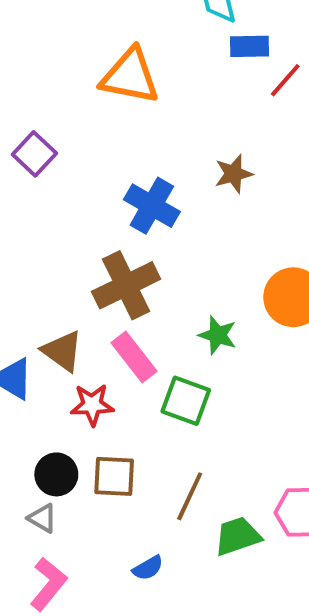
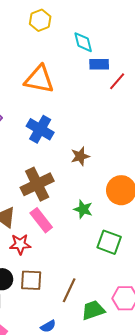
brown star: (234, 174) -> (80, 156), moved
blue cross: (152, 206) -> (40, 129), moved
green square: (186, 401) -> (109, 242), moved

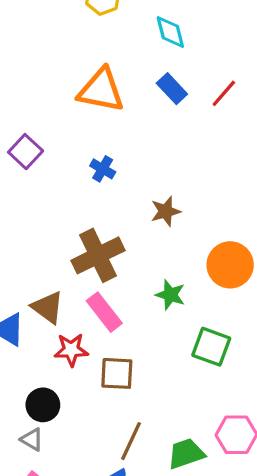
blue rectangle: (99, 64) -> (172, 89), moved, turned 48
blue cross: (40, 129) -> (103, 169), size x0.6
brown square: (31, 280) -> (117, 373), moved
brown line: (69, 290) -> (131, 441), moved

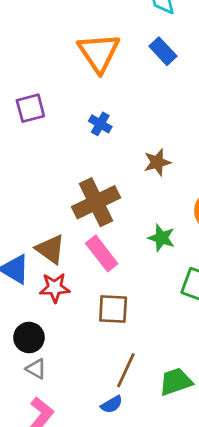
orange triangle: (101, 90) -> (99, 53), turned 45
purple square: (26, 152) -> (30, 108), turned 32
red star: (71, 350) -> (55, 288), moved
black circle: (43, 405) -> (29, 338), moved

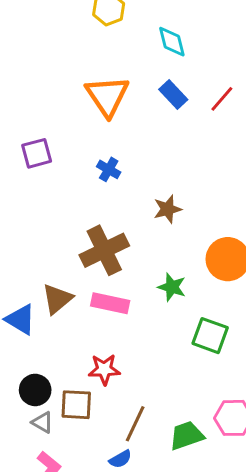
brown triangle: (50, 249) -> (57, 299), turned 44
pink rectangle: (102, 253) -> (110, 303), turned -40
red star: (55, 288) -> (104, 369), moved
brown square: (113, 309) -> (76, 405), moved

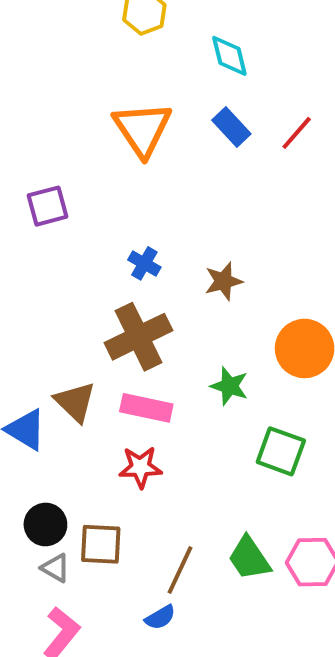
blue cross: (109, 169) -> (144, 263), moved
brown triangle: (57, 299) -> (75, 402), turned -36
red star: (104, 369) -> (140, 467), moved
green trapezoid: (187, 436) -> (249, 558), moved, turned -105

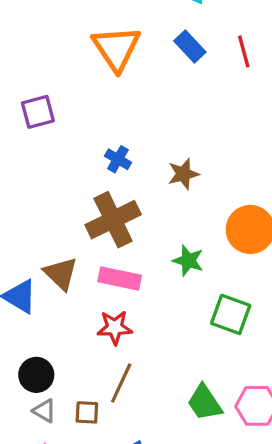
red line: (297, 133) -> (244, 51), turned -56
brown square: (101, 544) -> (87, 412), moved, size x0.7
brown line: (180, 570) -> (121, 383), moved

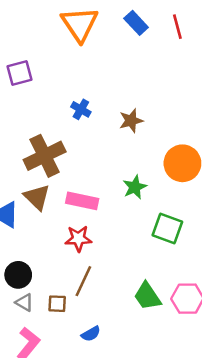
brown cross: (113, 220) -> (45, 156), moved
green star: (188, 261) -> (135, 187), turned 30

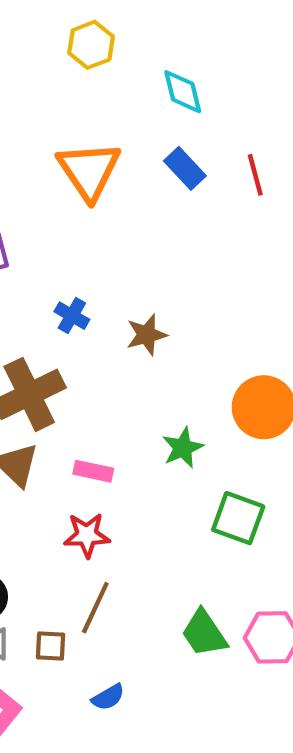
blue cross: (81, 109) -> (72, 316), moved
brown star: (131, 121) -> (146, 335), moved
pink rectangle: (82, 201) -> (93, 471), size x0.7

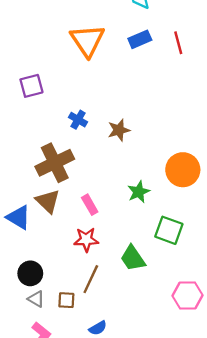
blue rectangle: (185, 168) -> (140, 39), turned -70
pink rectangle: (93, 471) -> (90, 205), turned 48
green trapezoid: (204, 633) -> (133, 258), moved

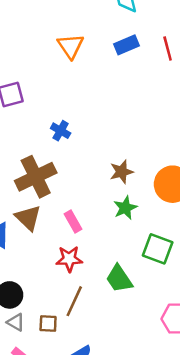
orange triangle: (87, 40) -> (71, 46), size x0.7
brown star: (119, 130) -> (122, 172), moved

